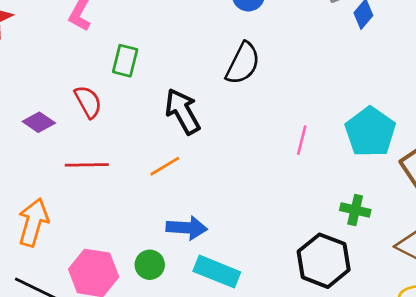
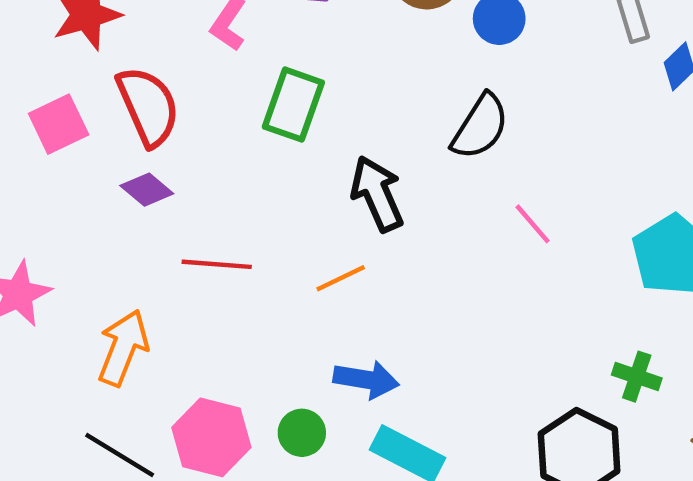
green rectangle: (125, 61) -> (293, 105), size x1.4
red semicircle: (88, 102) -> (148, 106), moved, size x1.5
pink line: (302, 140) -> (533, 224), moved, turned -60

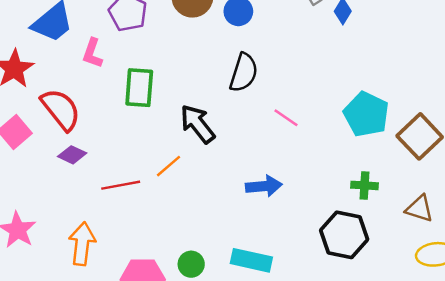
orange line: (341, 278) -> (168, 166), moved
blue arrow: (366, 380) -> (264, 186), moved

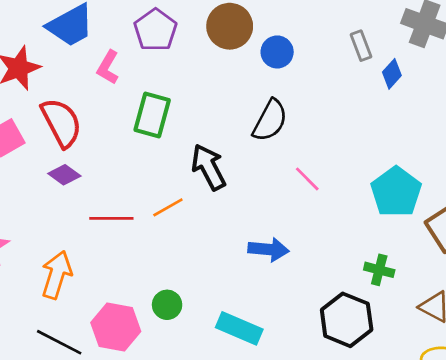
green circle: (191, 264) -> (167, 305), moved

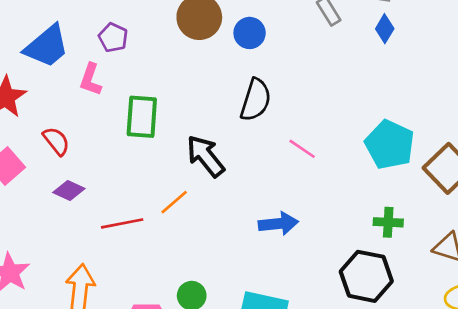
purple pentagon: (155, 30) -> (113, 38), moved, size x0.7
blue diamond: (392, 74) -> (385, 29), moved
red semicircle: (61, 123) -> (56, 141), size x0.6

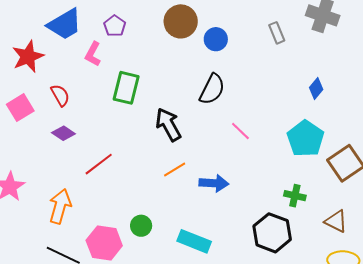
blue diamond: (385, 29) -> (316, 88), moved
orange line: (174, 202) -> (175, 169), moved
red line: (122, 223) -> (99, 164), turned -36

